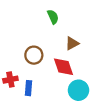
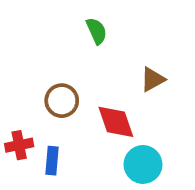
brown triangle: (72, 43) -> (153, 79), moved

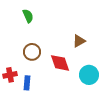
green semicircle: (97, 31) -> (28, 16), moved
cyan circle: (143, 164) -> (89, 75), moved

